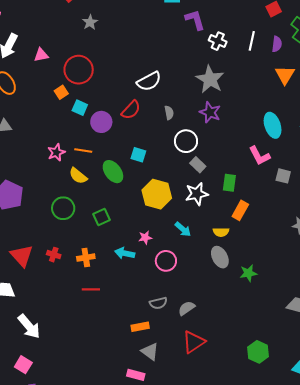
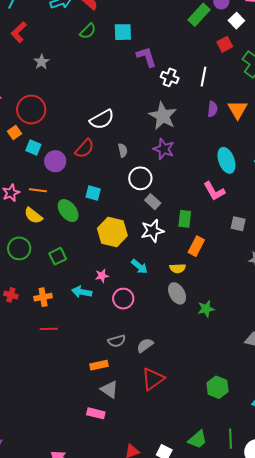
purple semicircle: (277, 44) -> (212, 109), moved
gray square: (283, 176) -> (238, 224), moved

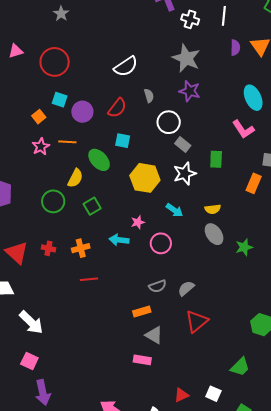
orange square: (14, 133) -> (39, 117), moved
red semicircle: (85, 148) -> (117, 108), moved
yellow semicircle: (33, 216) -> (75, 178), moved, turned -96
orange rectangle: (196, 246) -> (254, 183), moved
green trapezoid: (197, 439) -> (240, 367), moved

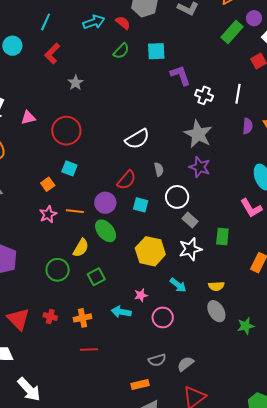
purple circle: (82, 112) -> (105, 203), moved
cyan square: (123, 141) -> (141, 205), moved

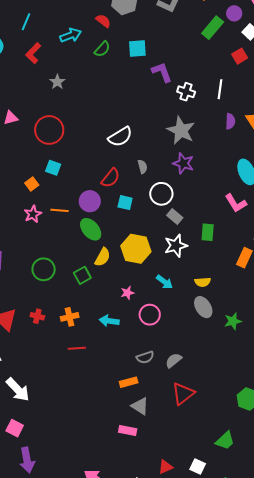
cyan arrow: (94, 22) -> (71, 35), moved
yellow semicircle: (81, 248) -> (103, 257), moved
cyan arrow: (121, 312) -> (109, 321), moved

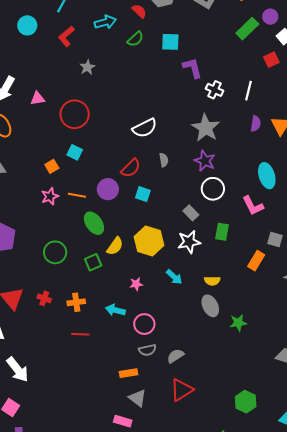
white circle: (161, 194) -> (213, 189), moved
green ellipse: (91, 229) -> (94, 223), moved
pink circle: (150, 315) -> (144, 324), moved

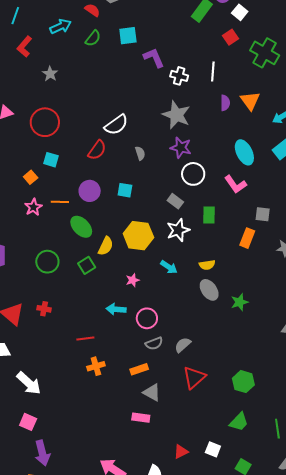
red semicircle: (131, 168) -> (97, 150), moved
orange cross: (76, 302) -> (96, 366), moved
green hexagon: (246, 402) -> (243, 382), moved

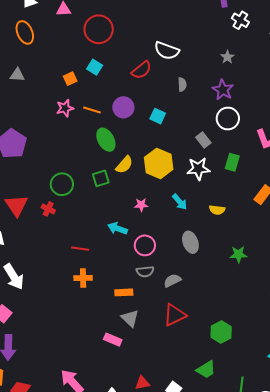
gray star: (176, 115) -> (227, 57), size x0.5
white semicircle: (116, 125) -> (167, 51), turned 40
green circle: (47, 262) -> (62, 184), moved
gray ellipse: (209, 290) -> (190, 242), moved

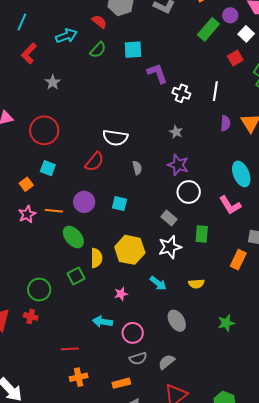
yellow semicircle: (124, 165) -> (96, 258), turned -30

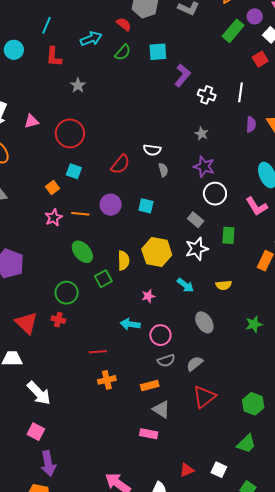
red L-shape: (29, 53) -> (54, 57), turned -40
purple L-shape: (157, 73) -> (182, 75), turned 60
white semicircle: (115, 138) -> (152, 150), moved, size x0.7
green ellipse: (73, 237) -> (82, 252), moved

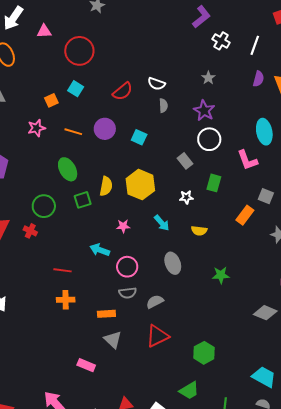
pink star: (54, 218) -> (37, 128), moved
white star: (197, 249) -> (186, 197), moved, size x0.6
pink rectangle: (149, 434) -> (86, 365), moved

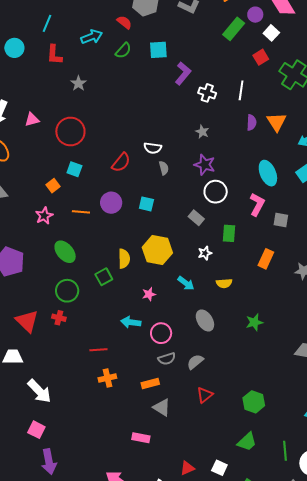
pink L-shape: (247, 160) -> (257, 204), turned -120
green ellipse: (68, 169) -> (65, 252), moved
gray square: (266, 196) -> (281, 220), moved
red triangle: (157, 336) -> (205, 395), size x0.7

